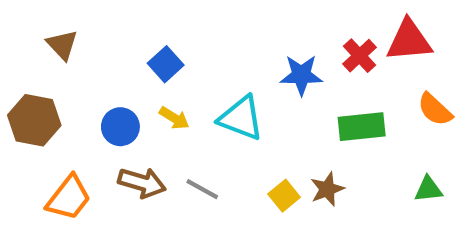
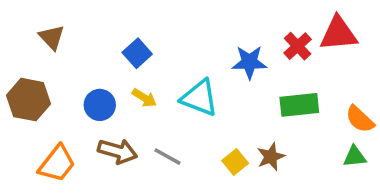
orange semicircle: (435, 109) -> (360, 119), moved

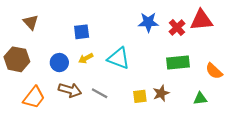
blue square: (137, 53) -> (82, 32), turned 35
blue star: (249, 62) -> (148, 22), moved
yellow arrow: (144, 98) -> (86, 58), turned 120
green triangle: (355, 157) -> (200, 99), moved
yellow square: (235, 162) -> (140, 96), turned 32

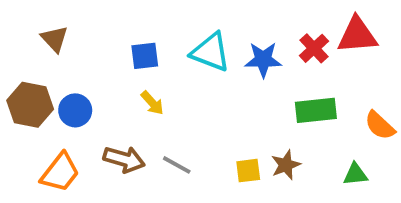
blue star: (148, 22) -> (263, 60), moved
yellow arrow: (86, 58) -> (152, 103), turned -104
cyan triangle: (119, 58) -> (211, 52), moved
blue circle: (59, 63) -> (75, 110), moved

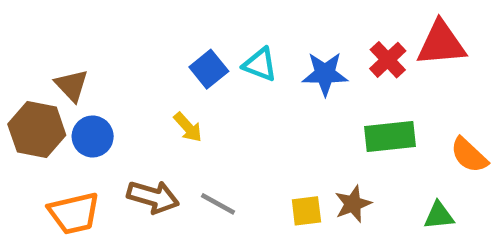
brown triangle: (55, 39) -> (72, 85), moved
cyan triangle: (211, 52) -> (260, 64), size x0.7
blue square: (145, 56) -> (209, 69), moved, turned -32
orange trapezoid: (60, 172) -> (74, 213), turned 39

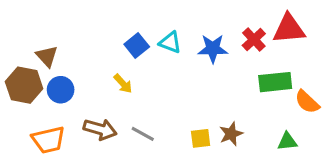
green rectangle: (390, 136) -> (275, 82), moved

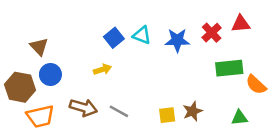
red triangle: (289, 29) -> (241, 24), size x0.7
yellow arrow: (123, 84) -> (102, 69), turned -66
brown hexagon: (24, 85) -> (20, 87), moved

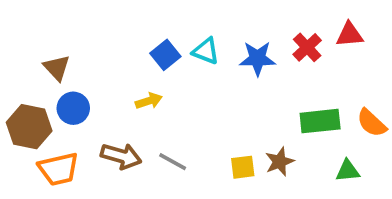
green rectangle: (229, 68) -> (320, 121), moved

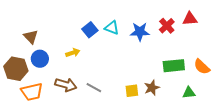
yellow arrow: (149, 101) -> (73, 53), moved

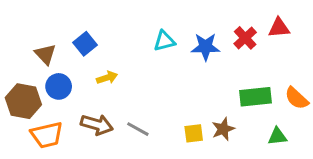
cyan triangle: (112, 28) -> (164, 41), turned -35
blue square: (90, 30) -> (85, 44), moved

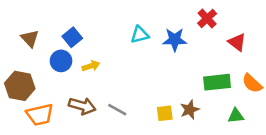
red triangle: (279, 28) -> (237, 42), moved, turned 42
red cross: (245, 38) -> (207, 18), moved
brown triangle: (45, 54) -> (30, 38), moved
blue circle: (59, 86) -> (61, 61), moved

